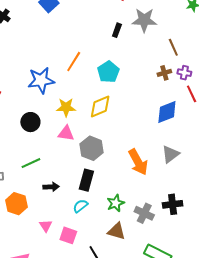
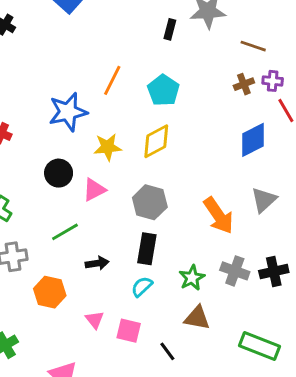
brown line: (173, 47) -> (253, 46), turned -42
pink triangle: (66, 133) -> (94, 190), moved, turned -30
gray cross: (144, 213) -> (235, 271), moved

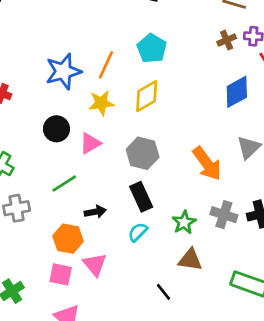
orange line: (112, 80) -> (106, 65), moved
black rectangle: (147, 249) -> (141, 197), turned -32
orange hexagon: (50, 292) -> (68, 239), moved
pink triangle: (95, 320) -> (95, 264), size x1.4
pink square: (129, 331) -> (61, 274), moved

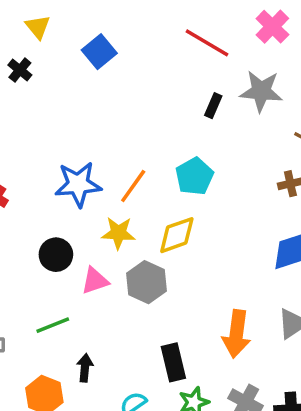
gray hexagon: (143, 153) -> (146, 282), moved
orange arrow: (207, 164) -> (237, 334), turned 33
black rectangle: (141, 197) -> (173, 362), moved
black arrow: (95, 212) -> (85, 368), turned -85

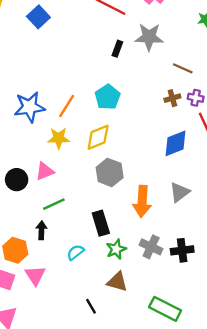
black circle: (56, 255) -> (17, 180), moved
gray hexagon: (146, 282) -> (110, 172), moved
green line: (53, 325) -> (54, 204), moved

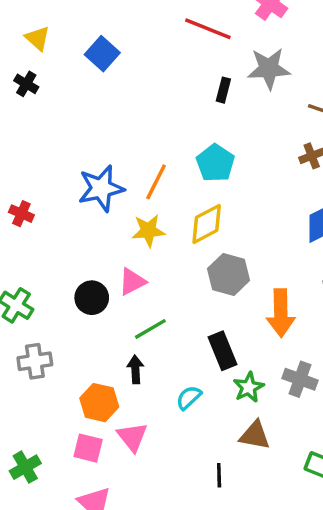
black line: (91, 306) -> (219, 475), turned 35

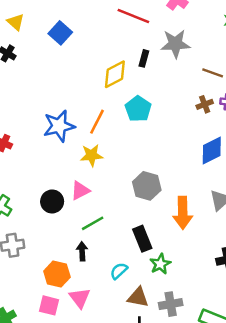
yellow diamond: (207, 224) -> (115, 74), moved
gray cross: (300, 379) -> (171, 304), moved, turned -30
brown triangle: (255, 435) -> (138, 297), moved

